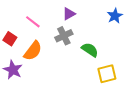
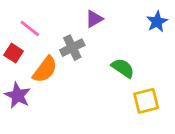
pink line: (33, 22) -> (30, 28), moved
gray cross: (64, 36) -> (72, 48), moved

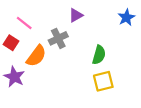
green semicircle: (123, 68) -> (99, 55), turned 72
yellow square: (146, 101) -> (103, 81), moved

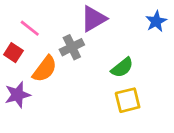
purple triangle: (76, 15) -> (94, 19), size x1.5
green semicircle: (99, 55) -> (122, 68), turned 36
purple star: (14, 77) -> (18, 95), turned 30

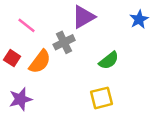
red square: (13, 53) -> (12, 58), moved
purple star: (18, 95) -> (20, 99), moved
yellow square: (128, 100) -> (102, 98), moved

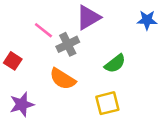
blue star: (139, 19) -> (147, 20), turned 30
pink line: (27, 25) -> (43, 30), moved
orange semicircle: (40, 62) -> (63, 79), moved, turned 85

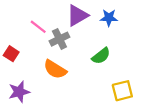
blue star: (147, 20) -> (109, 18), moved
yellow square: (107, 103) -> (122, 91), moved

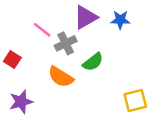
green semicircle: (101, 56) -> (93, 62), moved

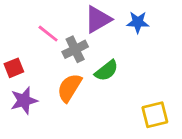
red square: (12, 59) -> (14, 68), turned 35
orange semicircle: (61, 77) -> (69, 88), turned 90
purple star: (21, 102) -> (24, 101), moved

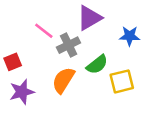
blue star: (138, 22) -> (130, 36), moved
yellow square: (155, 115) -> (122, 81), moved

